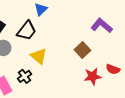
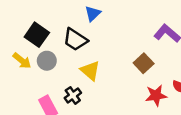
black trapezoid: (27, 31) -> (75, 40), turned 85

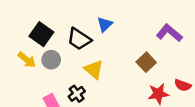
blue triangle: (93, 14) -> (105, 24), moved

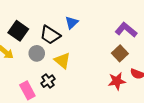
gray circle: (51, 60) -> (37, 53), moved
brown square: (146, 62) -> (120, 53), moved

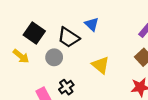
blue triangle: (72, 23) -> (92, 24), turned -32
yellow triangle: (62, 61) -> (100, 65), moved

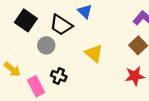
yellow arrow: (21, 56) -> (12, 69), moved
black cross: (66, 87) -> (59, 76), turned -32

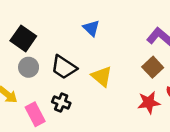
black trapezoid: (61, 25) -> (64, 67), moved
gray circle: (46, 45) -> (29, 67), moved

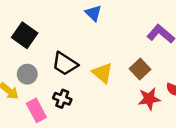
blue triangle: (91, 28) -> (93, 13), moved
gray circle: (29, 67) -> (27, 74), moved
brown square: (153, 67) -> (140, 69), moved

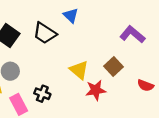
black trapezoid: (65, 64) -> (45, 33), moved
red star: (149, 99) -> (96, 90), moved

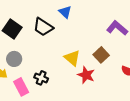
red star: (96, 90) -> (86, 75), turned 30

